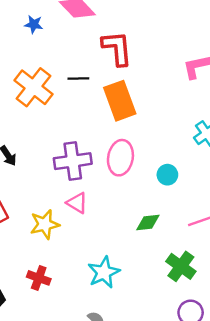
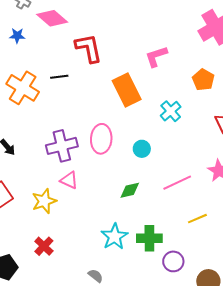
orange rectangle: (120, 101) -> (127, 90), moved
green cross: (181, 266) -> (149, 238), moved, turned -30
cyan star: (104, 272) -> (114, 237), moved
red cross: (39, 278) -> (44, 246), turned 30

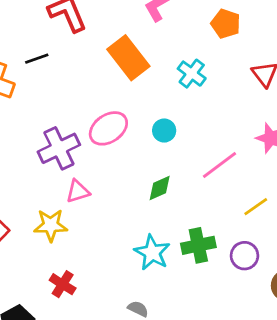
pink ellipse: (101, 139) -> (108, 128), turned 64
pink triangle: (69, 180) -> (78, 191), turned -30
yellow star: (44, 201) -> (51, 225), turned 30
purple circle: (173, 261) -> (244, 256), moved

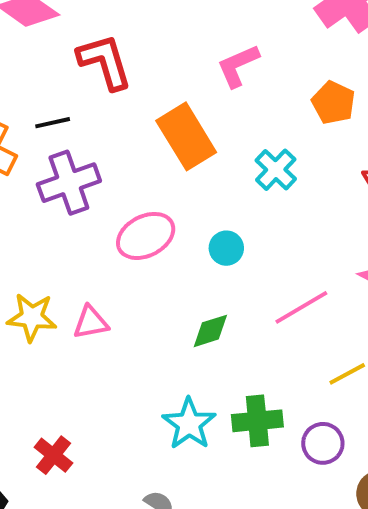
purple cross: (59, 148) -> (69, 183), moved
yellow star: (51, 225) -> (32, 317), moved

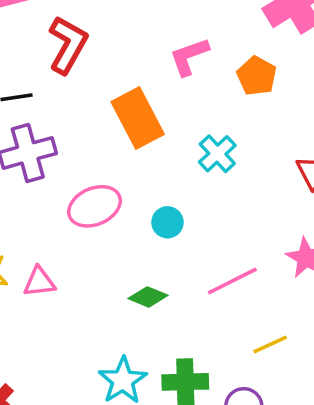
red L-shape: (105, 62) -> (68, 45), turned 42
orange pentagon: (333, 103) -> (257, 76), moved
green diamond: (210, 331) -> (148, 297), turned 36

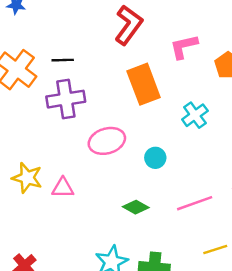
red L-shape: (68, 45) -> (129, 25), moved

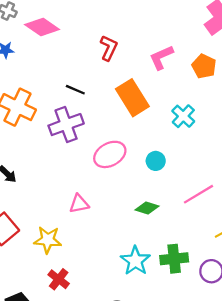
red L-shape: (129, 25) -> (109, 48), size x0.7
black line: (63, 60) -> (75, 90), moved, turned 36
yellow star: (27, 178) -> (48, 240), moved

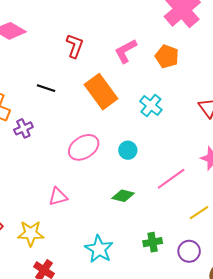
purple cross: (66, 125) -> (23, 128), moved, size x0.6
green cross: (174, 259) -> (153, 242), size x0.7
cyan star: (135, 261) -> (99, 249), moved

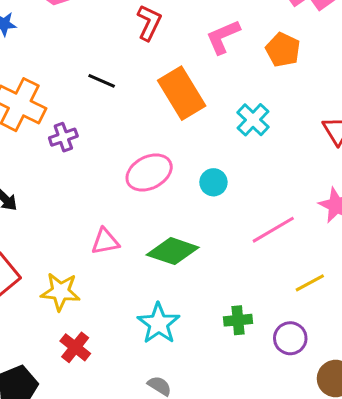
green diamond: (123, 196) -> (173, 251), moved, size x1.5

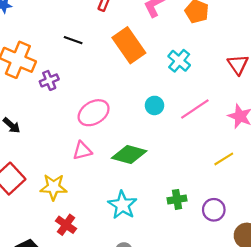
pink ellipse: (149, 172) -> (94, 113), moved
pink line: (273, 230) -> (195, 109), moved
yellow line: (310, 283) -> (224, 159), moved

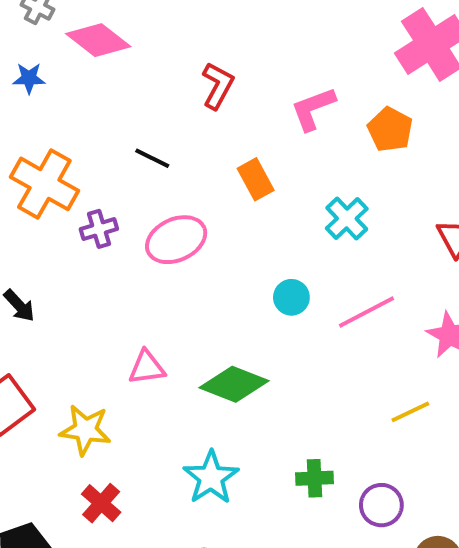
orange rectangle: (129, 45) -> (256, 179), size x0.6
pink ellipse: (94, 113) -> (176, 240), moved

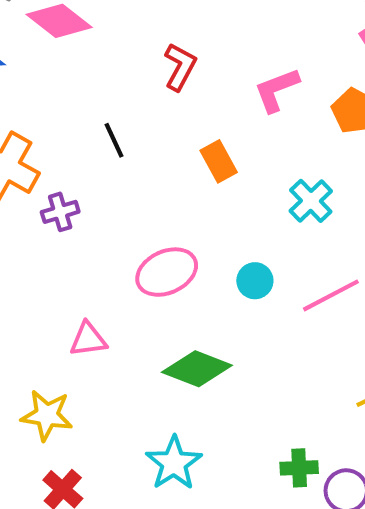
black line: (152, 158) -> (114, 140), turned 39
pink ellipse: (176, 240) -> (167, 272), moved
pink triangle: (147, 367) -> (88, 339), moved
green cross: (315, 478) -> (299, 468), moved

